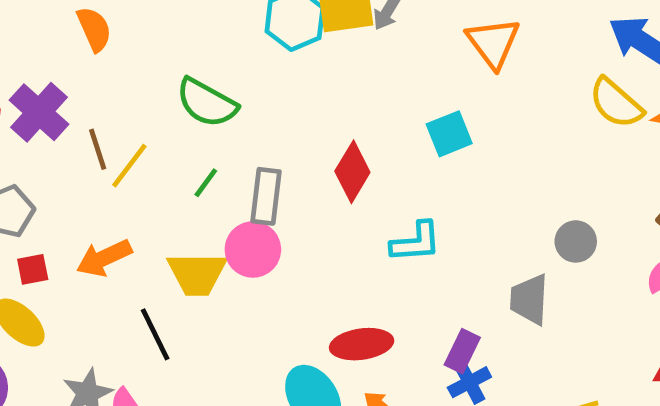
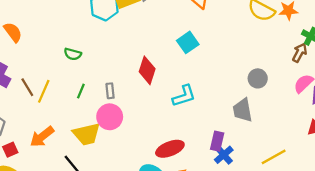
green semicircle: (207, 103) -> (73, 54), size x0.6
gray rectangle: (266, 196) -> (110, 91), size x0.6

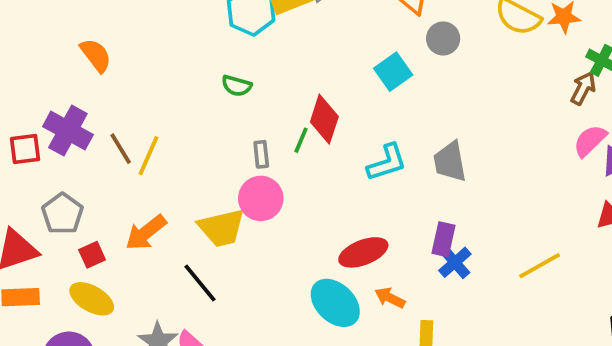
green semicircle: (73, 54) -> (237, 86), moved
gray circle: (258, 78) -> (443, 38), moved
green line: (81, 91) -> (301, 140), moved
gray trapezoid: (242, 110) -> (450, 162), moved

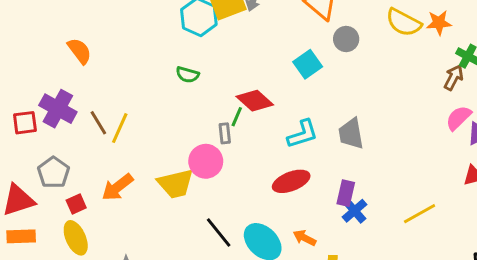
red diamond: (324, 119) -> (255, 101), turned -66
gray rectangle: (261, 154) -> (225, 133), moved
red ellipse: (363, 252) -> (291, 181), moved
black line: (200, 283) -> (219, 233), moved
yellow ellipse: (92, 299) -> (76, 238), turned 36

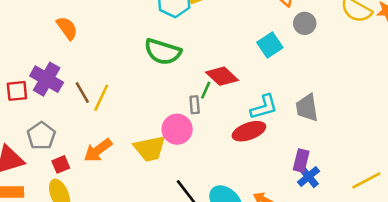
green semicircle: (187, 75) -> (163, 52), size x1.8
red ellipse: (291, 181) -> (249, 131), moved

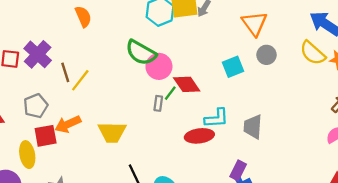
orange semicircle: (67, 28) -> (83, 17), moved
pink circle: (177, 129) -> (159, 66), moved
gray pentagon: (41, 136) -> (36, 106), moved
red square: (61, 164) -> (46, 136), moved, size x1.5

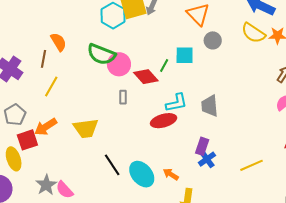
orange semicircle: (83, 17) -> (59, 42), moved
cyan square: (233, 67) -> (185, 55), turned 30
brown line: (65, 72) -> (44, 59), moved, turned 36
green line: (170, 93) -> (164, 66), moved

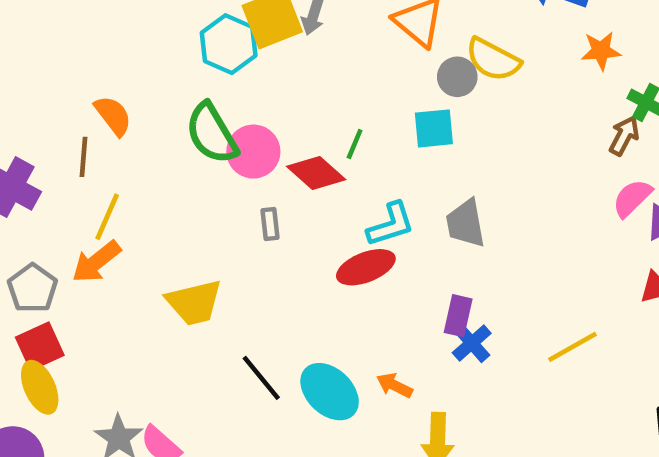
yellow semicircle: (253, 33) -> (493, 60), moved
green semicircle: (101, 54) -> (212, 133), turned 44
cyan square: (185, 55) -> (434, 128), moved
orange arrow: (46, 127) -> (96, 262), moved
red square: (27, 140) -> (40, 346), moved

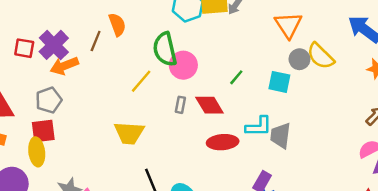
red diamond: (316, 173) -> (209, 105), moved
yellow line: (107, 217) -> (141, 81), moved
cyan L-shape: (391, 224) -> (259, 126), moved
orange arrow: (96, 262) -> (64, 66), moved

